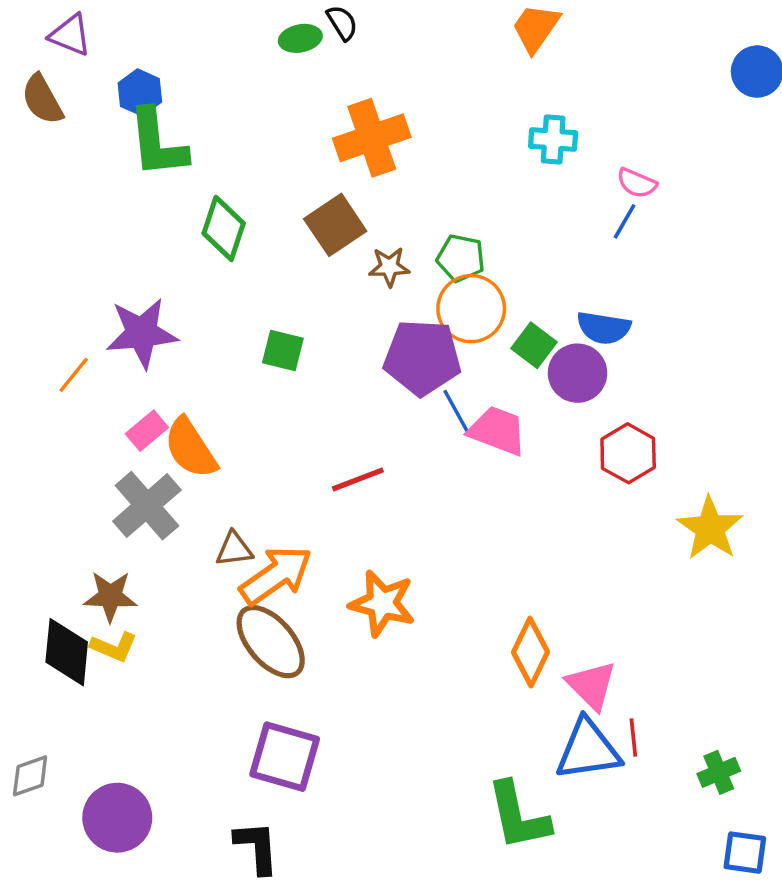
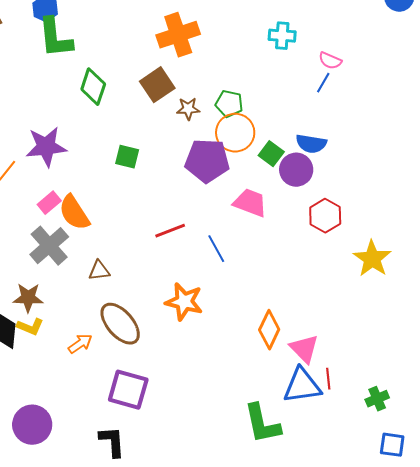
blue line: (457, 413) -> (216, 249), moved
orange arrow: (276, 575) -> (80, 344), moved, size x0.6

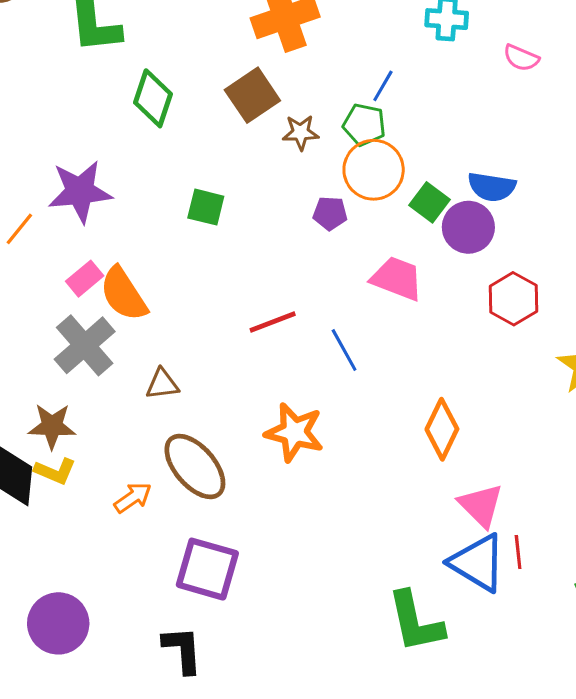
blue line: (323, 83) -> (383, 86), moved
purple pentagon: (207, 161) -> (330, 213), size x0.5
orange diamond: (269, 330) -> (442, 429), moved
blue triangle: (302, 386) -> (478, 563), turned 39

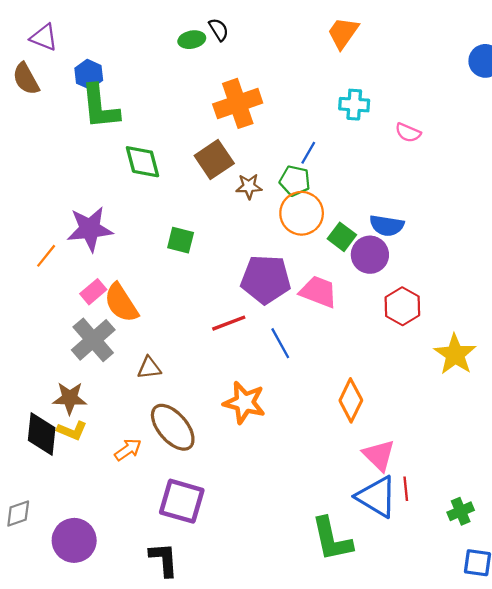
green diamond: (153, 98) -> (142, 162), turned -33
purple pentagon: (330, 213) -> (266, 279), moved, size x2.0

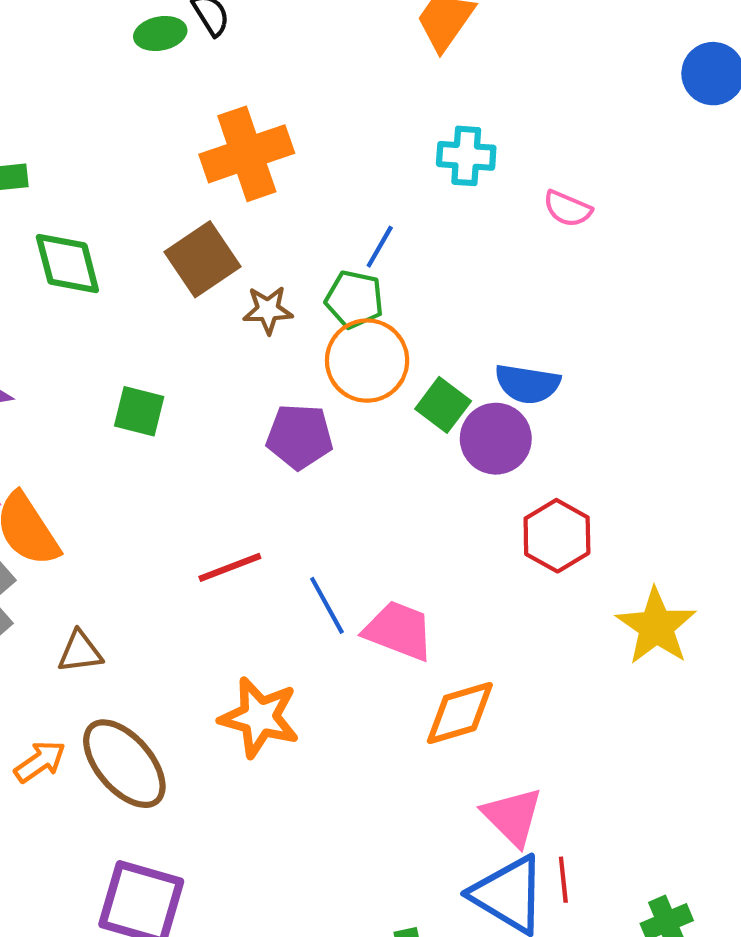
purple pentagon: (266, 279) -> (300, 437), moved, size x0.7
pink trapezoid: (318, 292) -> (399, 631), moved
orange diamond: (351, 400) -> (460, 713), turned 48
orange arrow: (128, 450) -> (40, 762), moved

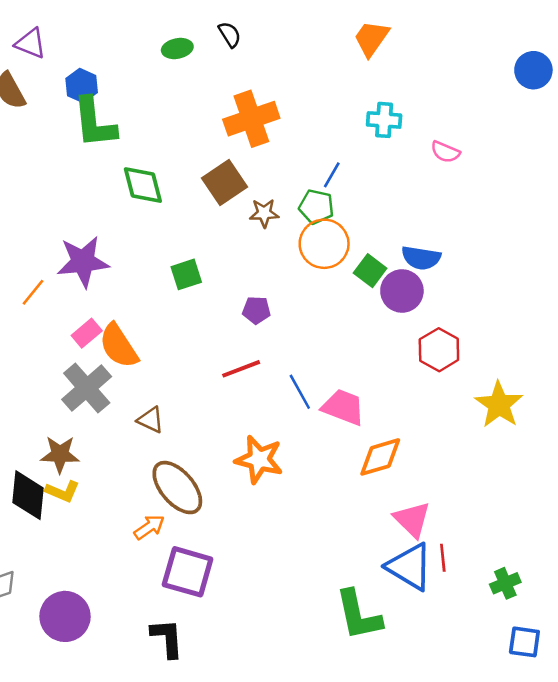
green ellipse: (160, 34) -> (177, 48), moved
green square: (139, 411) -> (186, 274), turned -32
purple pentagon: (300, 437) -> (256, 310), moved, size x0.7
brown triangle: (80, 652) -> (151, 420), turned 32
orange arrow: (40, 762) -> (149, 527), moved

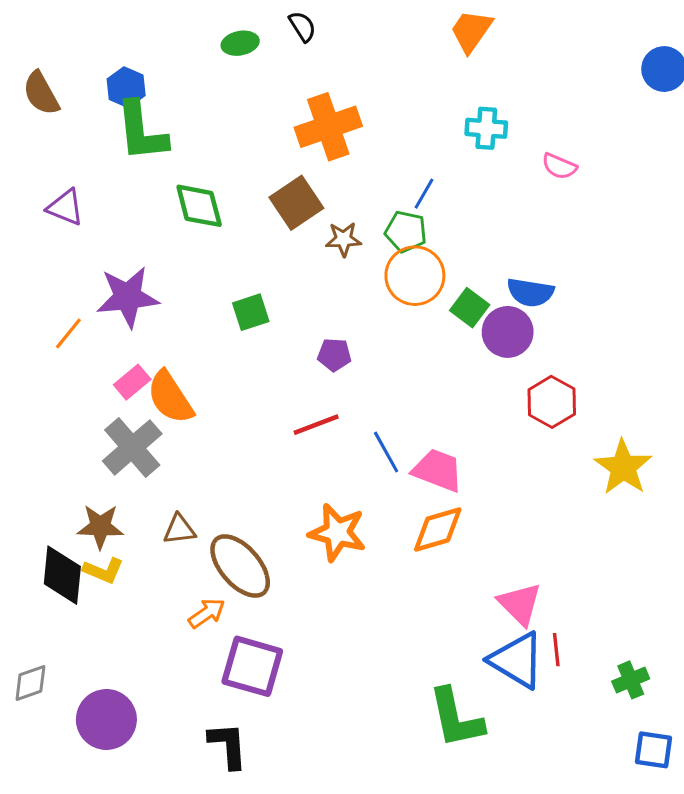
purple triangle: (31, 43) -> (65, 207), moved
brown triangle: (151, 420) -> (179, 530), moved, turned -32
orange diamond: (380, 457) -> (438, 530), moved

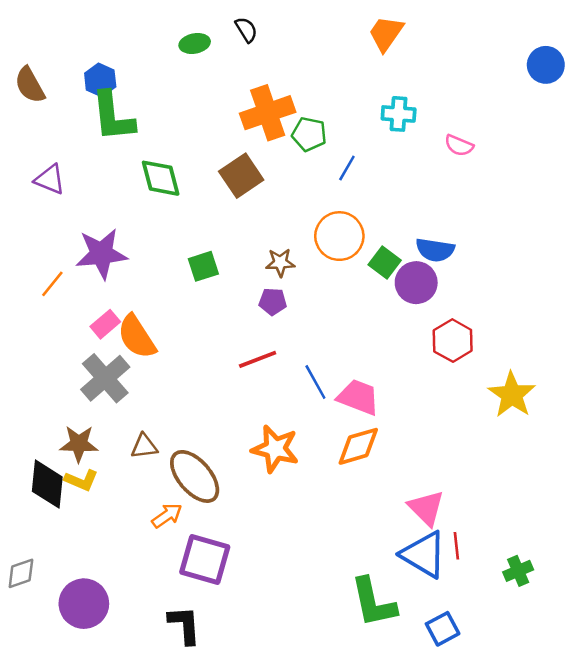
green pentagon: (406, 232) -> (309, 134), moved
brown star: (343, 239) -> (280, 262), moved
blue square: (654, 750) -> (443, 629), moved, turned -36

